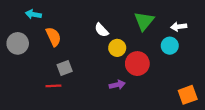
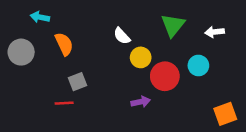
cyan circle: (170, 46) -> (198, 66), moved

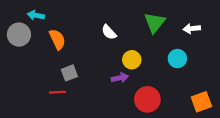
gray circle: (21, 52) -> (19, 35), moved
yellow circle: (141, 57) -> (132, 60), moved
red circle: (165, 76) -> (147, 99), moved
purple arrow: (141, 102) -> (120, 78), moved

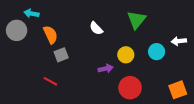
white arrow: (192, 29) -> (179, 41), moved
yellow circle: (132, 60) -> (126, 55), moved
gray square: (69, 73) -> (61, 55), moved
red line: (57, 92) -> (50, 81), turned 32

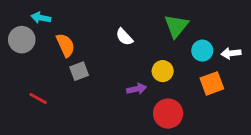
cyan circle: (157, 52) -> (202, 51), moved
red line: (50, 81) -> (38, 98), moved
orange square: (178, 90) -> (212, 83), moved

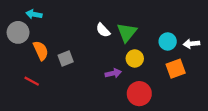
green triangle: (176, 26) -> (127, 32), moved
orange semicircle: (66, 45) -> (41, 51), moved

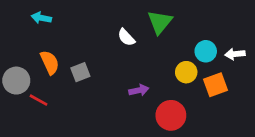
gray circle: (18, 32) -> (16, 81), moved
green triangle: (127, 32) -> (160, 22), moved
yellow circle: (135, 58) -> (186, 72), moved

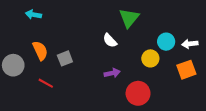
white semicircle: (126, 37) -> (110, 40), moved
orange square: (215, 85) -> (186, 70), moved
red line: (39, 100) -> (46, 83), moved

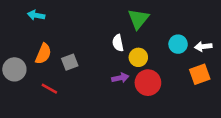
white semicircle: (110, 40) -> (118, 43), turned 32
orange semicircle: (40, 51) -> (43, 54), turned 48
yellow circle: (150, 58) -> (138, 57), moved
red circle: (138, 93) -> (148, 83), moved

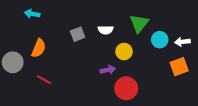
green triangle: (138, 19) -> (139, 23), moved
white semicircle: (118, 43) -> (106, 30), moved, turned -80
gray square: (70, 62) -> (78, 34), moved
red circle: (148, 83) -> (126, 88), moved

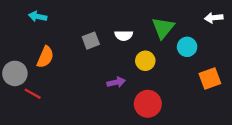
white arrow: (182, 42) -> (214, 18), moved
purple arrow: (108, 70) -> (116, 82), moved
red line: (44, 80) -> (33, 94), moved

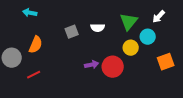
white arrow: (214, 18) -> (159, 17), moved, turned -40
yellow circle: (145, 61) -> (131, 48), moved
red line: (33, 94) -> (34, 75), moved, turned -56
red circle: (148, 104) -> (113, 67), moved

